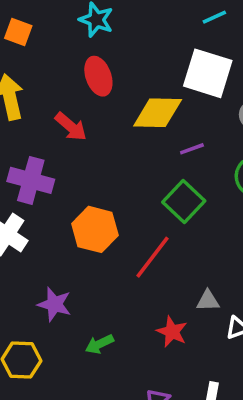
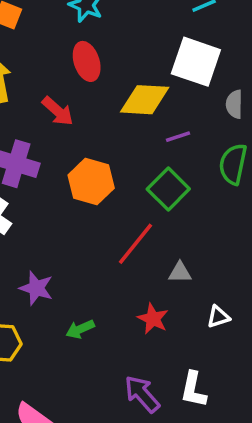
orange hexagon: (95, 229) -> (91, 182), moved
gray triangle: (208, 301) -> (180, 272), moved

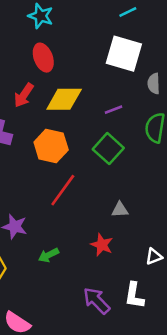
yellow diamond: (145, 100) -> (64, 99), moved
red arrow: (58, 111) -> (24, 95), turned 85
red line: (136, 244) -> (63, 190), moved
white triangle: (218, 317) -> (154, 256), moved

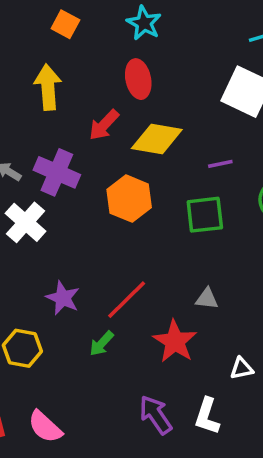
green square: (108, 149) -> (205, 215), turned 32
red line: (63, 190) -> (127, 300), moved
red star: (102, 245) -> (175, 341), size x1.4
green arrow: (48, 255) -> (102, 344), turned -30

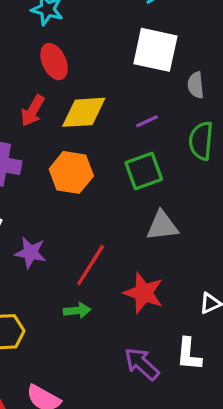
purple star: (63, 298) -> (30, 253), moved
gray triangle: (207, 299) -> (162, 226), moved, size x1.5
green arrow: (102, 344) -> (77, 310), turned -125

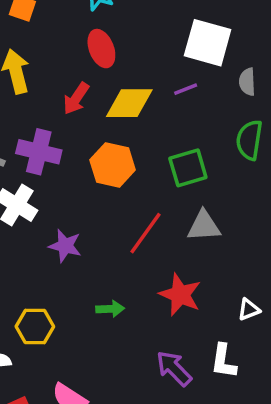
purple line: (147, 121) -> (186, 89), moved
red line: (91, 265) -> (146, 233), moved

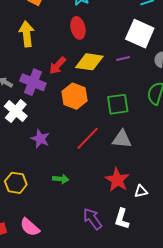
red arrow: (76, 98) -> (58, 65), moved
red star: (180, 295) -> (117, 180), moved

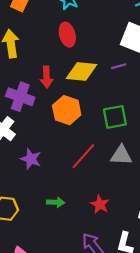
red arrow: (58, 65) -> (47, 77), turned -42
red star: (117, 180) -> (100, 204), moved, size x0.7

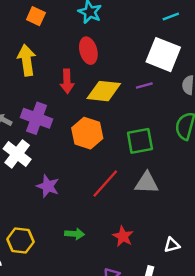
red arrow: (47, 77) -> (67, 81), moved

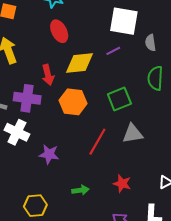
red arrow: (67, 81) -> (48, 75), moved

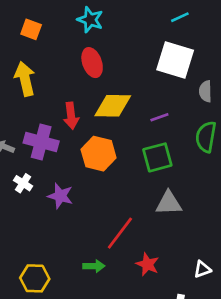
purple line: (113, 51) -> (159, 117), moved
white cross: (17, 132) -> (23, 183), size x0.6
red line: (97, 142) -> (120, 233), moved
purple star: (49, 154) -> (60, 196), moved

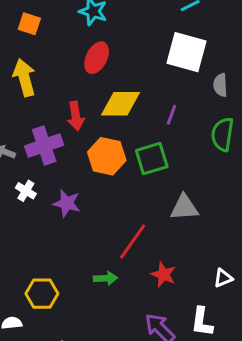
red ellipse: (92, 63) -> (97, 58), turned 48
purple line: (159, 117) -> (171, 115), turned -48
purple cross: (41, 142) -> (44, 146), turned -32
green square: (157, 157) -> (152, 159), moved

